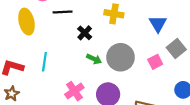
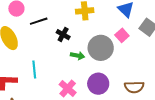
pink square: (155, 62) -> (122, 35), moved

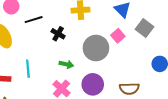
green arrow: (78, 56) -> (66, 64), moved

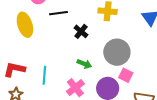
pink square: (118, 36) -> (126, 75), moved, turned -32
cyan line: (28, 69) -> (44, 75), moved

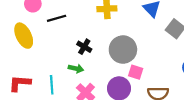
black cross: (81, 31) -> (84, 47), moved
green arrow: (84, 64) -> (76, 69), moved

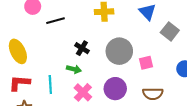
yellow ellipse: (24, 36) -> (18, 51), moved
pink square: (136, 72) -> (146, 63), moved, turned -32

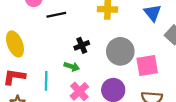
black cross: (82, 48) -> (82, 45), turned 32
pink square: (146, 63) -> (147, 66), size x1.5

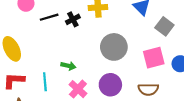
black cross: (82, 45) -> (73, 19), moved
pink square: (147, 66) -> (154, 58), moved

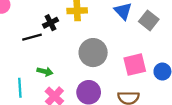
black line: (49, 17) -> (32, 37), moved
gray square: (164, 26) -> (149, 20), moved

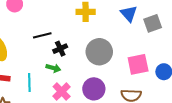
gray square: (149, 20) -> (153, 23), turned 30
black cross: (51, 23) -> (60, 49), moved

